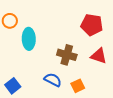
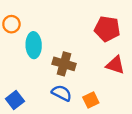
brown cross: (67, 55) -> (64, 64), moved

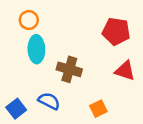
orange circle: (11, 24) -> (29, 20), moved
blue semicircle: (62, 93) -> (49, 101), moved

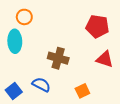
cyan ellipse: (36, 49) -> (15, 41), moved

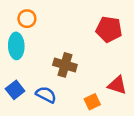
red triangle: (105, 59) -> (117, 85), moved
blue square: (14, 91) -> (15, 90), moved

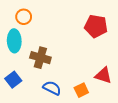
brown cross: (65, 65) -> (40, 58), moved
blue semicircle: (46, 95) -> (52, 88), moved

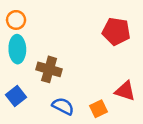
orange circle: (24, 17) -> (16, 20), moved

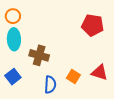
blue semicircle: (63, 106) -> (50, 85), turned 66
orange square: (98, 109) -> (73, 77), moved, turned -32

